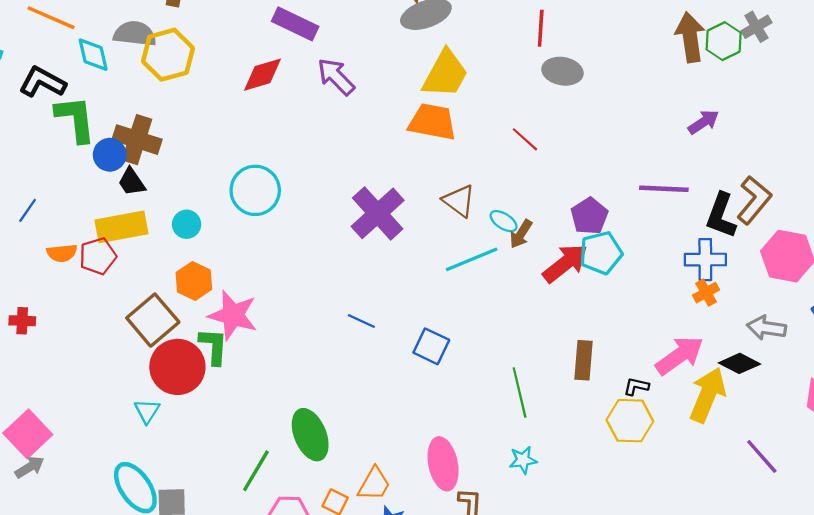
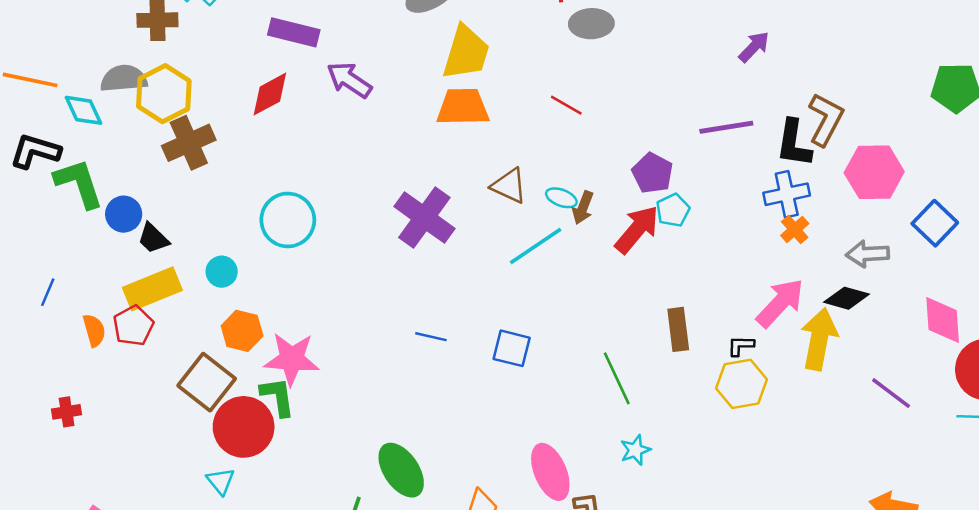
brown cross: (137, 140) -> (189, 143), moved, turned -30
orange semicircle: (62, 253) -> (94, 330), turned -88
cyan pentagon: (601, 253) -> (673, 210), size x0.7

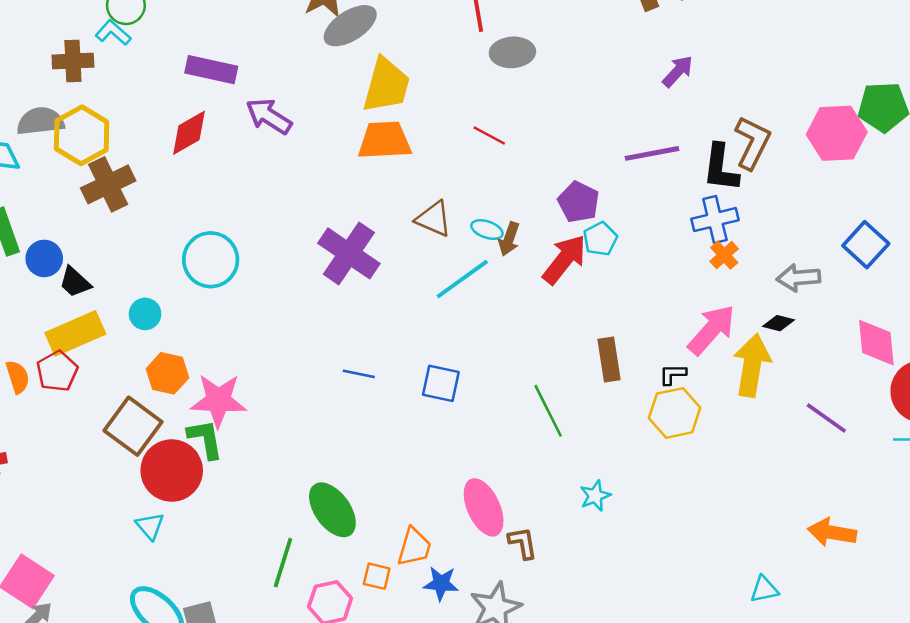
pink hexagon: (874, 172) -> (837, 133), moved
black diamond: (846, 298) -> (778, 323), size x0.7
cyan star: (635, 450) -> (595, 496), moved

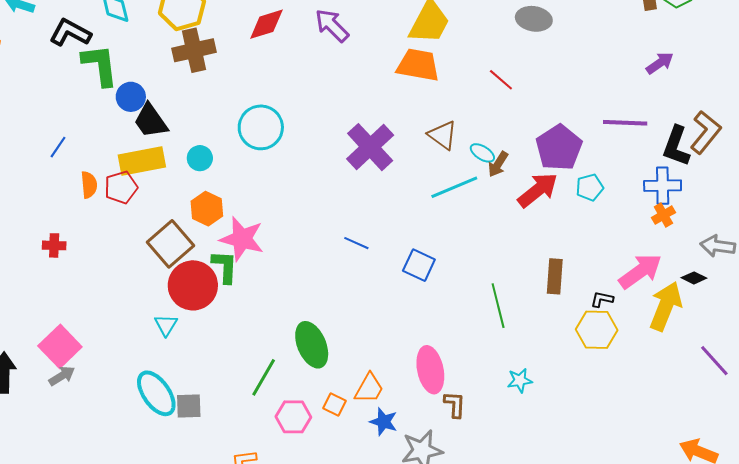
purple pentagon: (578, 202) -> (559, 148), size x1.4
cyan pentagon: (600, 239) -> (590, 187), moved
black trapezoid: (75, 282) -> (151, 121), size x1.4

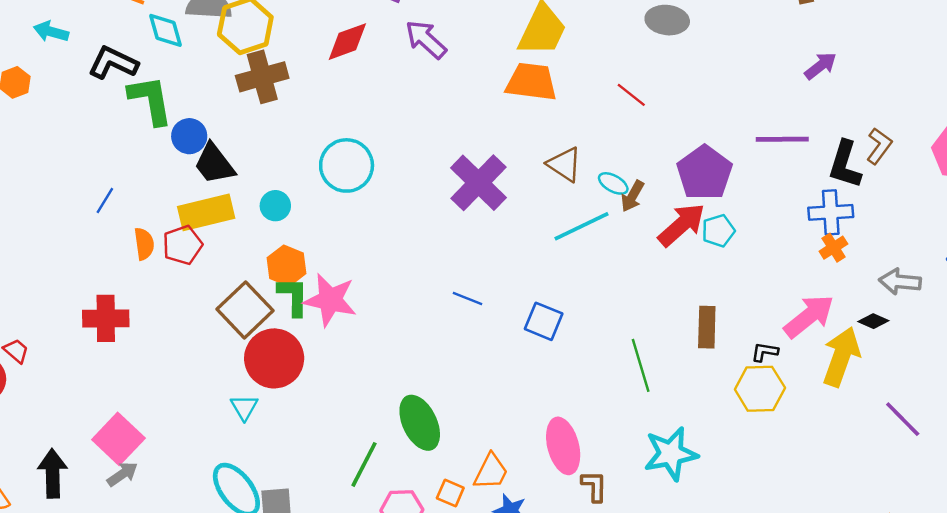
brown L-shape: (706, 132) -> (879, 146), size x0.7
cyan pentagon: (590, 187) -> (718, 231), moved
red cross: (54, 245) -> (106, 318), size x1.6
green L-shape: (225, 267) -> (293, 296), moved
cyan star: (520, 380) -> (671, 454), size x1.8

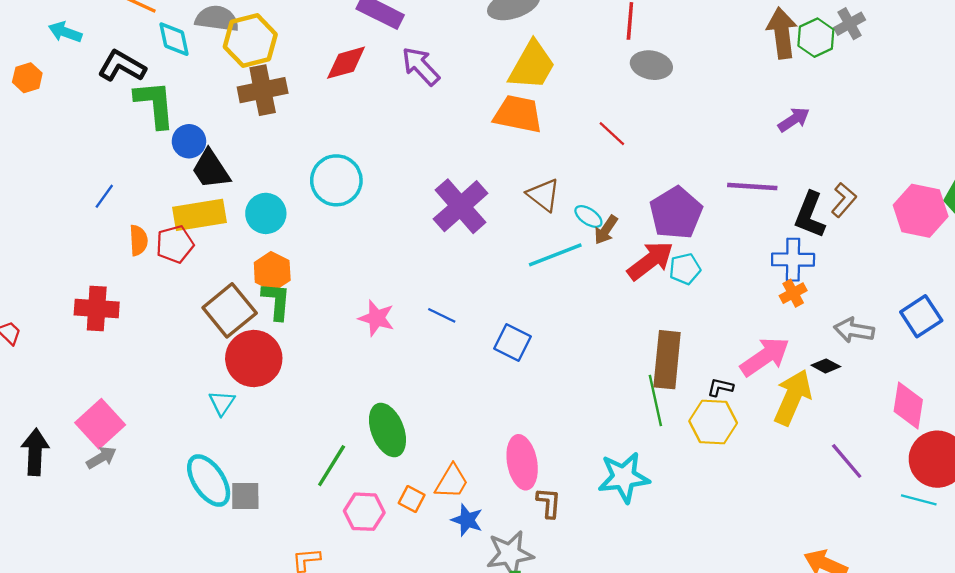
cyan circle: (275, 206) -> (266, 213), size x1.4
pink star: (330, 300) -> (376, 318), moved, size x0.7
brown rectangle: (707, 327) -> (667, 360), size x1.4
green line: (641, 365) -> (655, 401), moved

